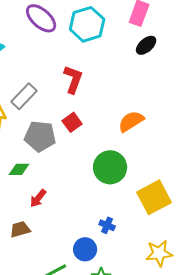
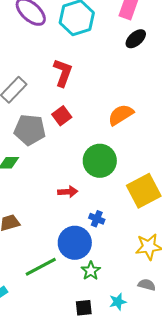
red arrow: (38, 198) -> (68, 192), moved, turned -132
blue circle: (85, 249) -> (75, 243), size x1.4

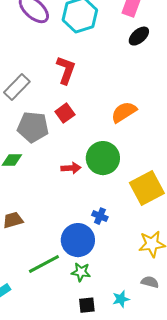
red arrow: (68, 192) -> (71, 168), moved
green star: (91, 271) -> (81, 272), moved, turned -30

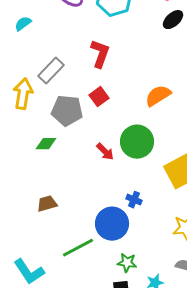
red arrow: (71, 168) -> (105, 152), turned 48
green star: (81, 272) -> (127, 263), moved

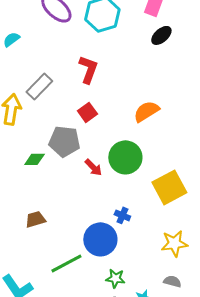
gray pentagon: (67, 111) -> (64, 141), moved

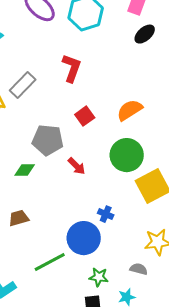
red square: (87, 112) -> (85, 116), moved
green circle: (125, 157) -> (127, 155), moved
green diamond: (34, 159) -> (25, 170), moved
gray semicircle: (172, 281) -> (139, 269), moved

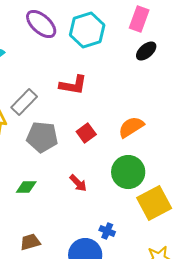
red L-shape: (72, 68) -> (73, 85), turned 80
gray pentagon: (48, 140) -> (42, 137), moved
brown trapezoid: (19, 218) -> (30, 242), moved

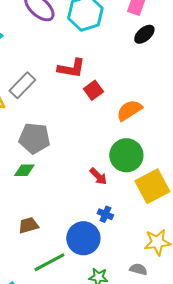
red square: (86, 133) -> (93, 90), moved
gray pentagon: (42, 137) -> (34, 138), moved
red arrow: (78, 183) -> (98, 176), moved

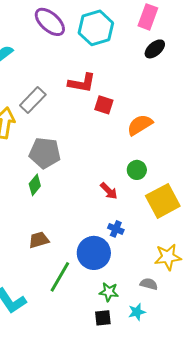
red square: (93, 90) -> (104, 105), turned -36
green circle: (126, 155) -> (137, 170), size x0.6
green diamond: (24, 170) -> (35, 185), turned -50
green line: (49, 262) -> (60, 277), turned -32

